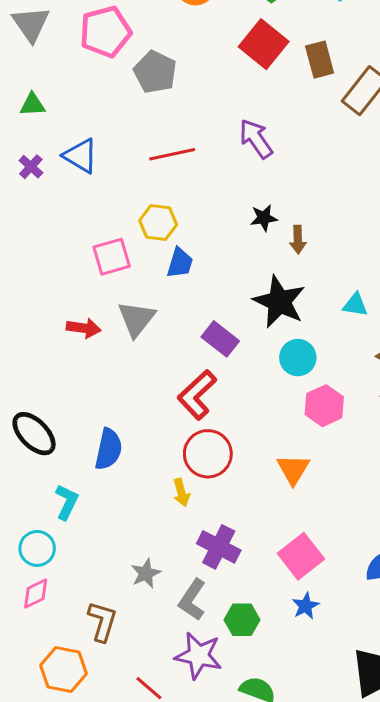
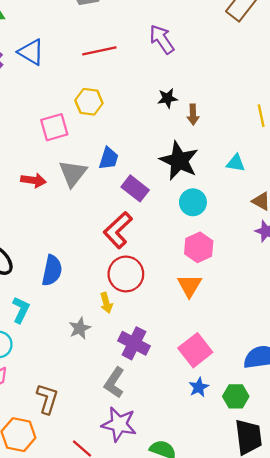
blue trapezoid: (180, 263) -> (109, 158), moved
pink hexagon: (324, 406) -> (199, 247), moved
gray star: (146, 573) -> (80, 328), moved
green hexagon: (242, 620) -> (236, 396), moved

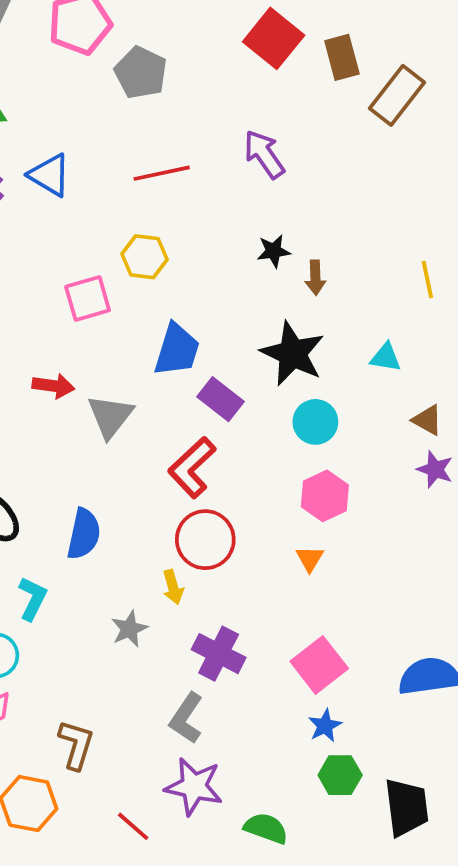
blue trapezoid: (109, 158) -> (177, 350), size x1.4
gray triangle: (73, 173) -> (110, 416), moved
orange triangle: (189, 286) -> (310, 559), size x0.7
green hexagon: (236, 396) -> (340, 775), moved

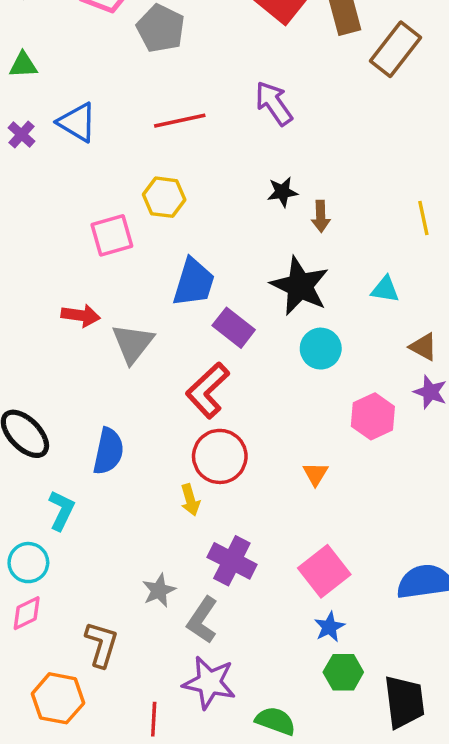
pink hexagon: (325, 496) -> (373, 416), moved
gray star: (129, 629) -> (159, 590), moved
red line: (133, 826) -> (154, 719), turned 52

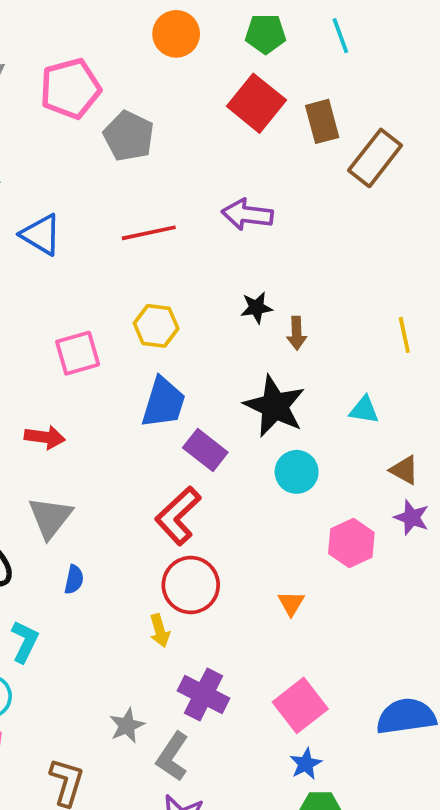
purple arrow: (274, 103) -> (247, 215), turned -48
yellow hexagon: (164, 197) -> (156, 326), moved
gray triangle: (133, 343) -> (50, 517), moved
blue semicircle: (108, 451) -> (74, 580), size x0.6

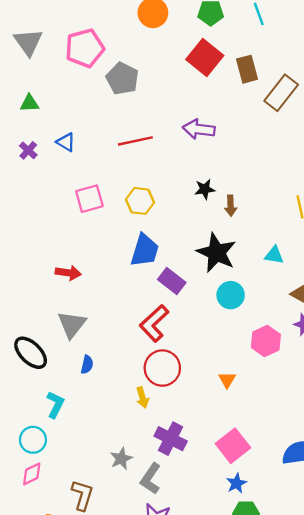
blue triangle: (41, 235) -> (66, 142), size x0.7
pink square: (78, 353) -> (89, 199), moved

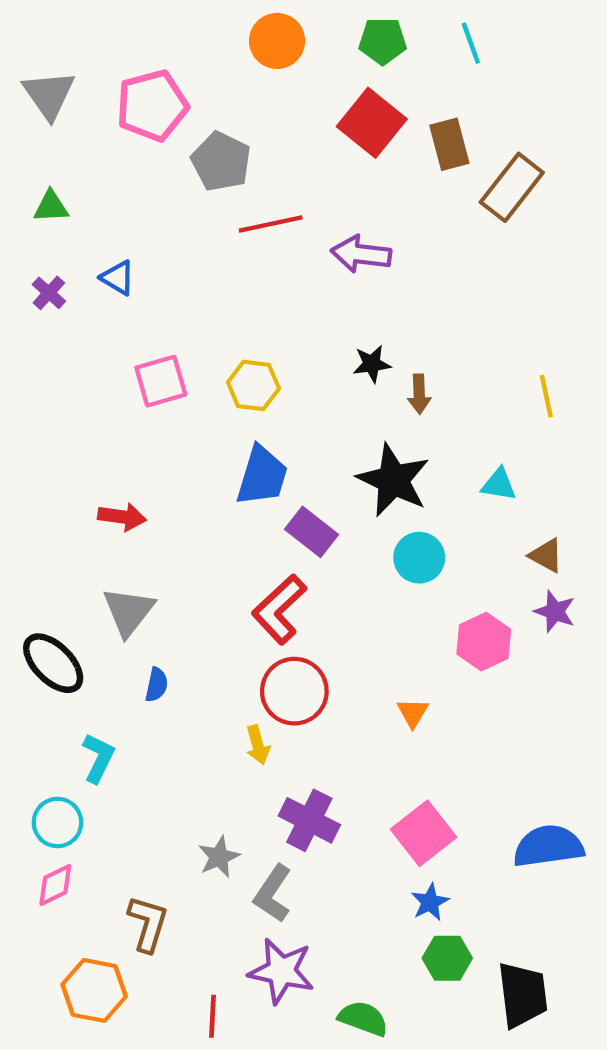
red line: (135, 141) -> (271, 224), moved

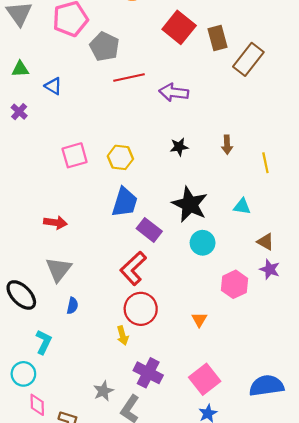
blue triangle: (118, 278) -> (53, 86), moved
brown arrow: (419, 394) -> (227, 145), moved
pink diamond: (55, 885) -> (37, 405), moved, turned -65

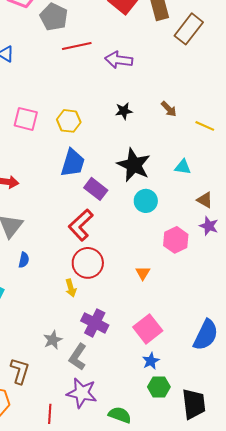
brown arrow: (227, 145) -> (169, 109), turned -42
pink square: (75, 155) -> (26, 119), turned 30
yellow line: (265, 163) -> (205, 126), turned -54
blue semicircle: (267, 386) -> (206, 335), turned 124

